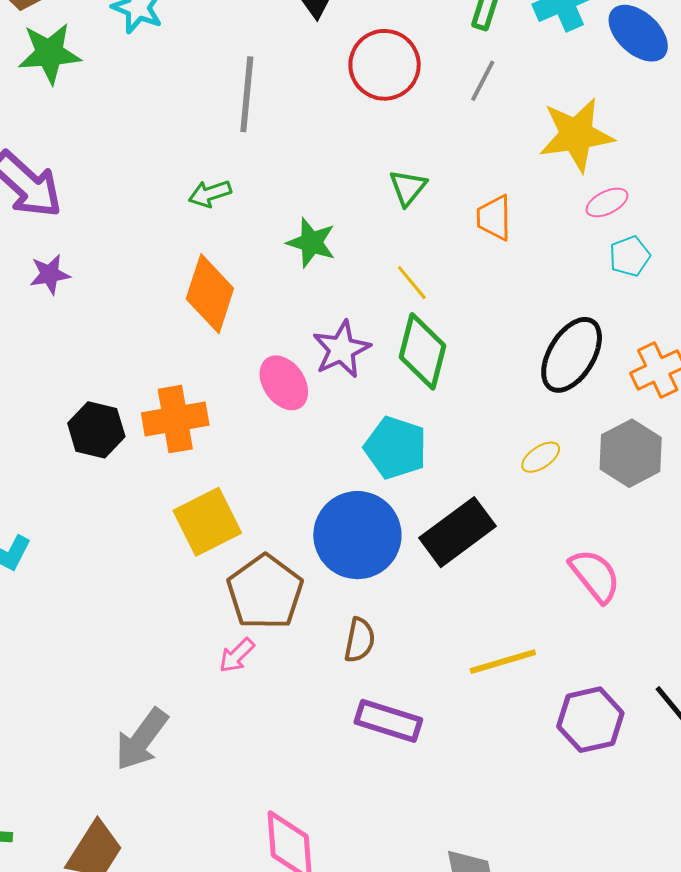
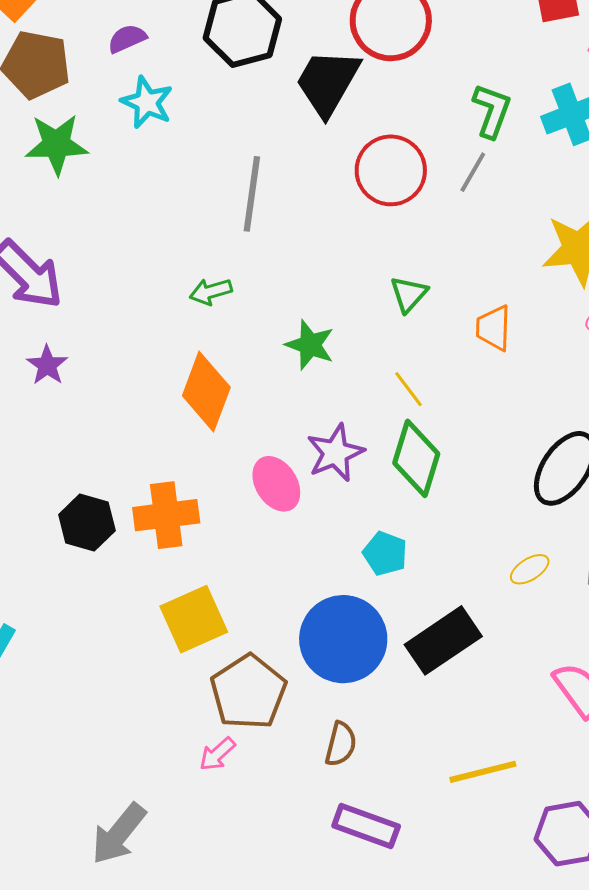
gray line: (483, 81) -> (473, 172), moved
purple star: (50, 274) -> (47, 365), turned -30
cyan pentagon: (396, 448) -> (385, 553), size x0.7

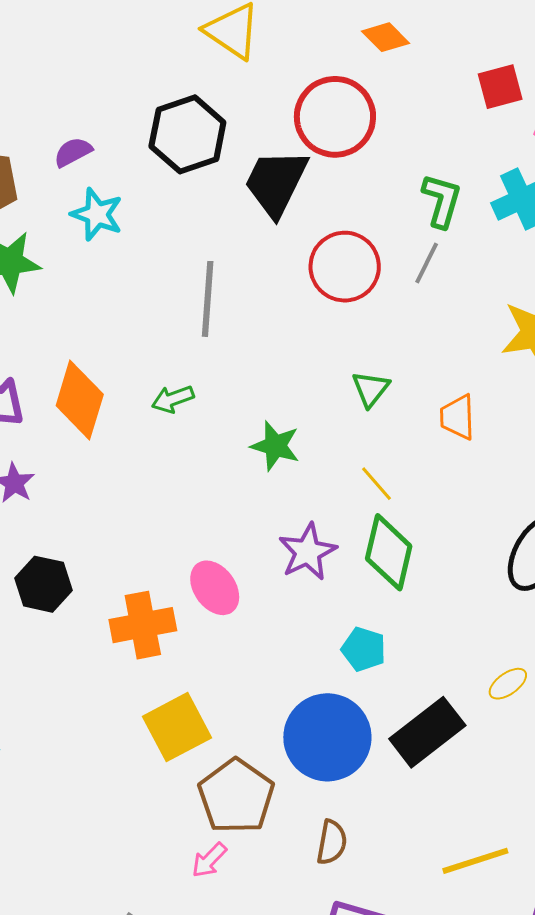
orange diamond: (206, 391) -> (80, 400), moved
pink ellipse: (276, 484) -> (215, 588), moved
black hexagon: (87, 523) -> (43, 584), moved
yellow ellipse: (530, 569) -> (508, 684), moved

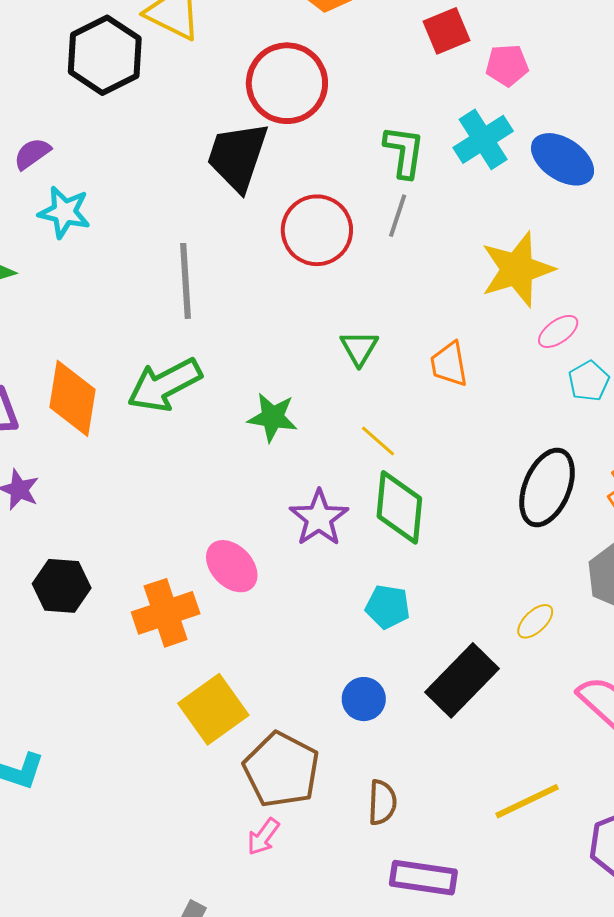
black hexagon: (187, 134) -> (105, 55), moved
green arrow: (173, 399) -> (165, 385), size x1.8
blue circle: (327, 737) -> (364, 699), size x0.5

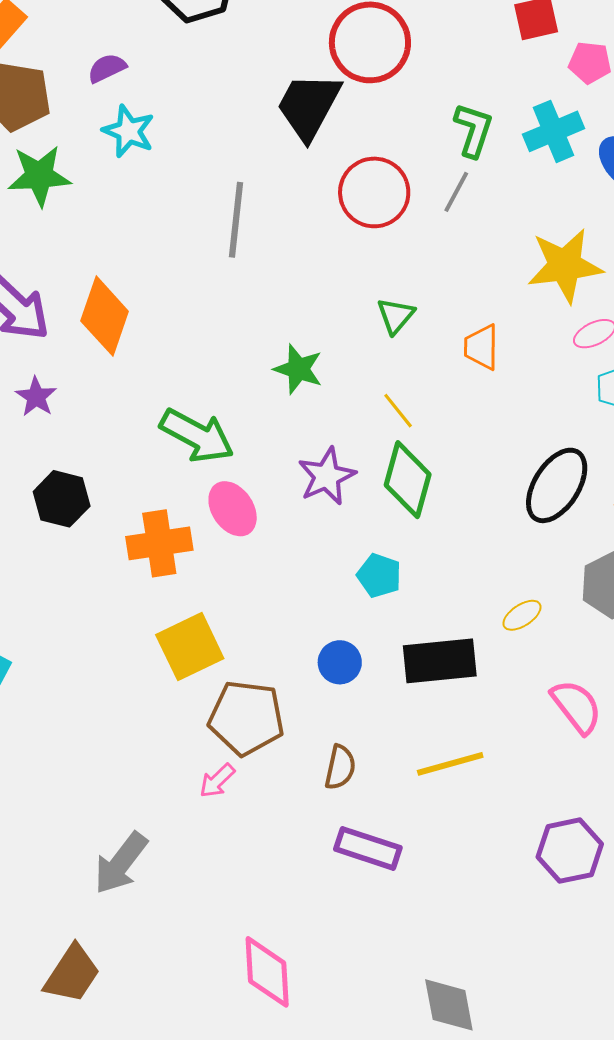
green arrow: (165, 385) -> (197, 436), moved, turned -134
black rectangle: (462, 680) -> (440, 661), turned 30
brown pentagon: (281, 770) -> (246, 718), turned -30
yellow line: (527, 801) -> (450, 764), moved

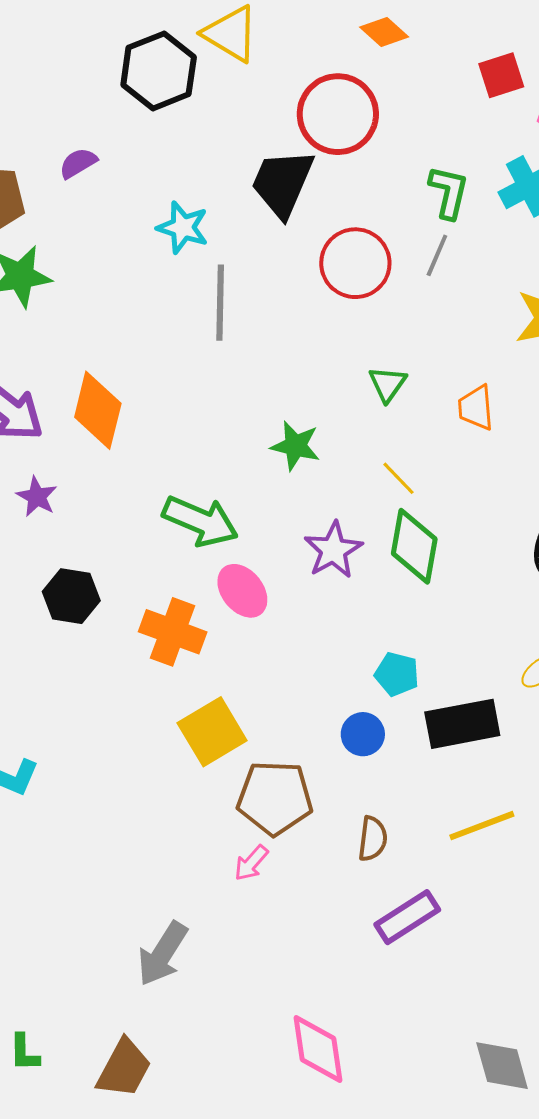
cyan star: (129, 131) -> (183, 228), moved
orange cross: (159, 543) -> (173, 632), turned 34
cyan pentagon: (379, 576) -> (397, 674), moved
purple rectangle: (368, 848) -> (407, 917), turned -46

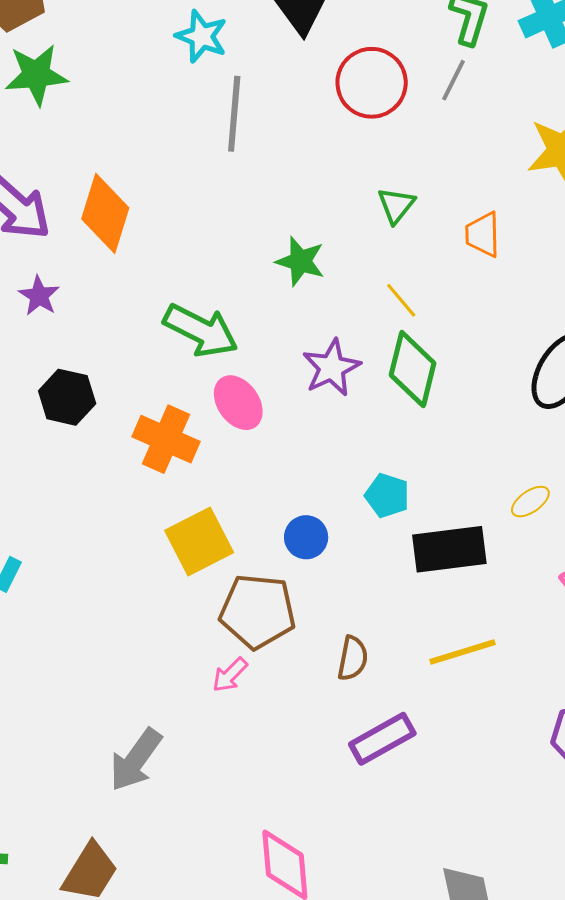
blue circle: (363, 734) -> (306, 537), moved

